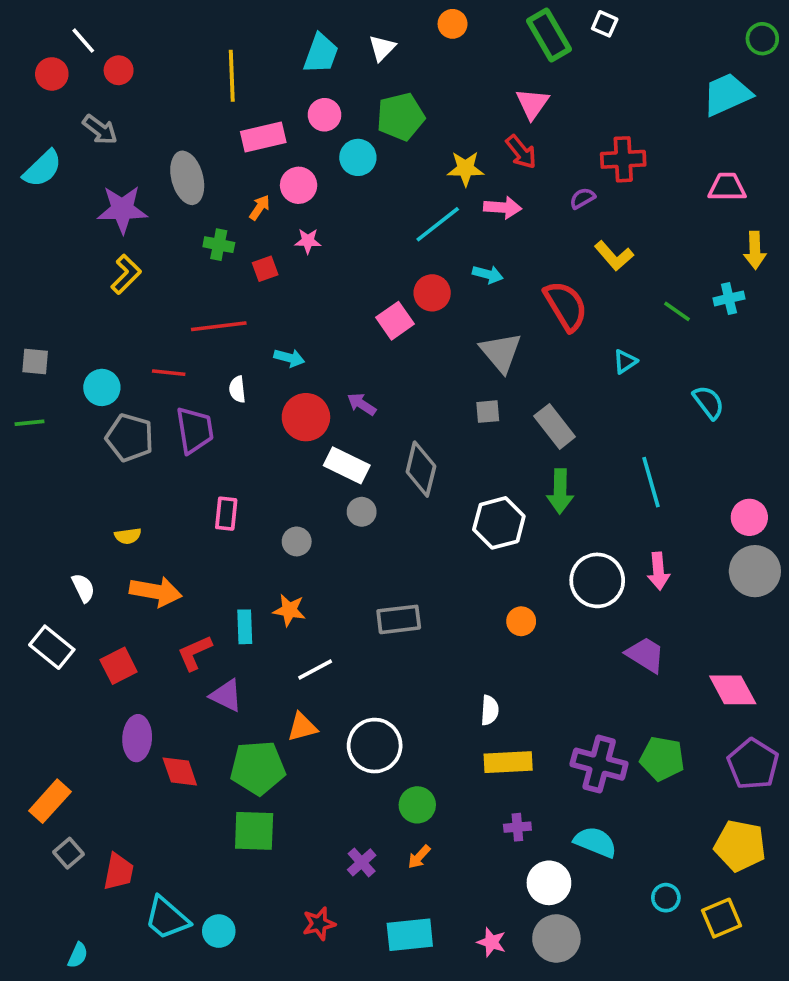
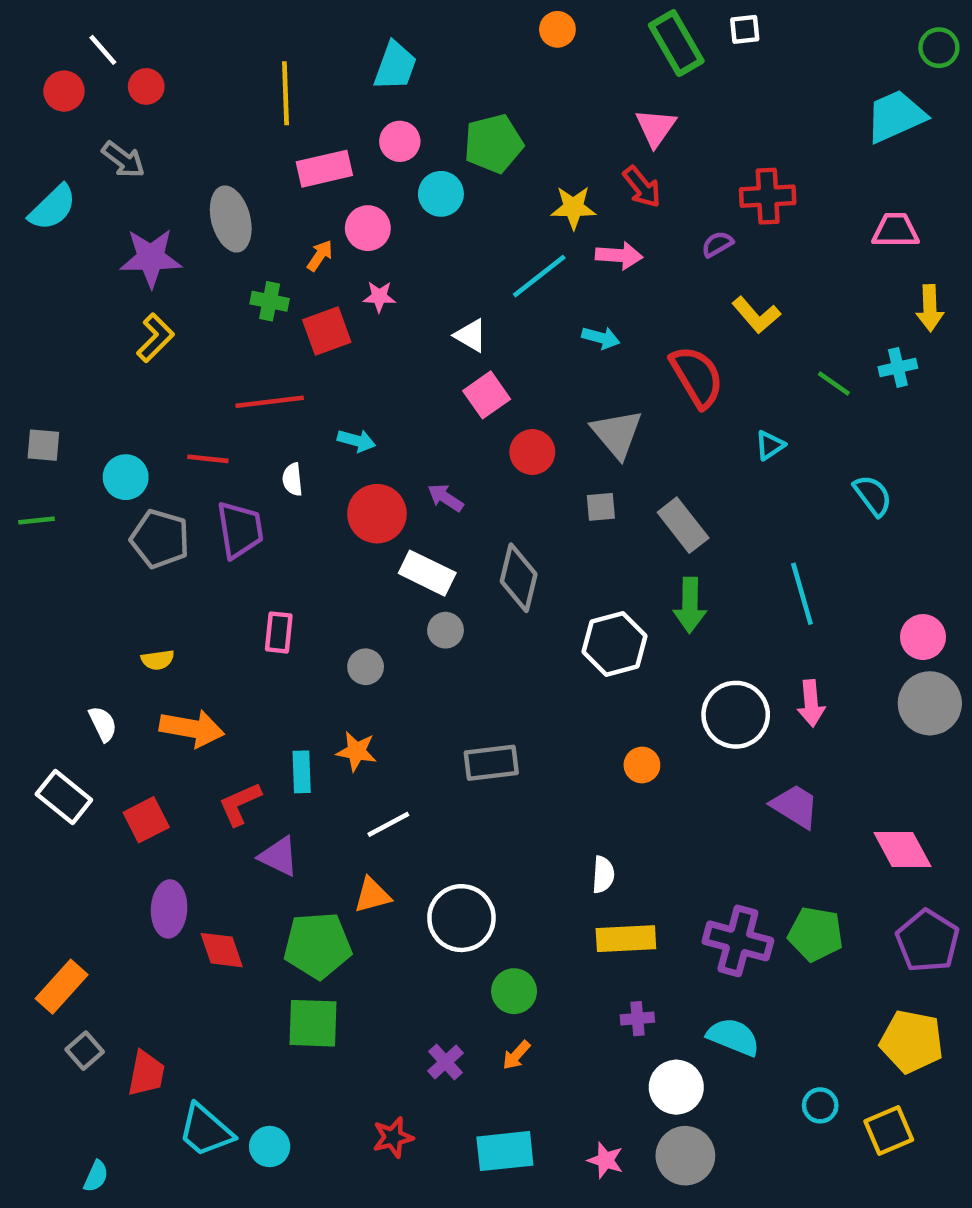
white square: (605, 24) -> (745, 29), turned -30
white triangle: (382, 48) -> (471, 335), moved, turned -44
red square: (265, 269) -> (327, 331), size x1.5
red circle: (432, 293) -> (532, 452), moved

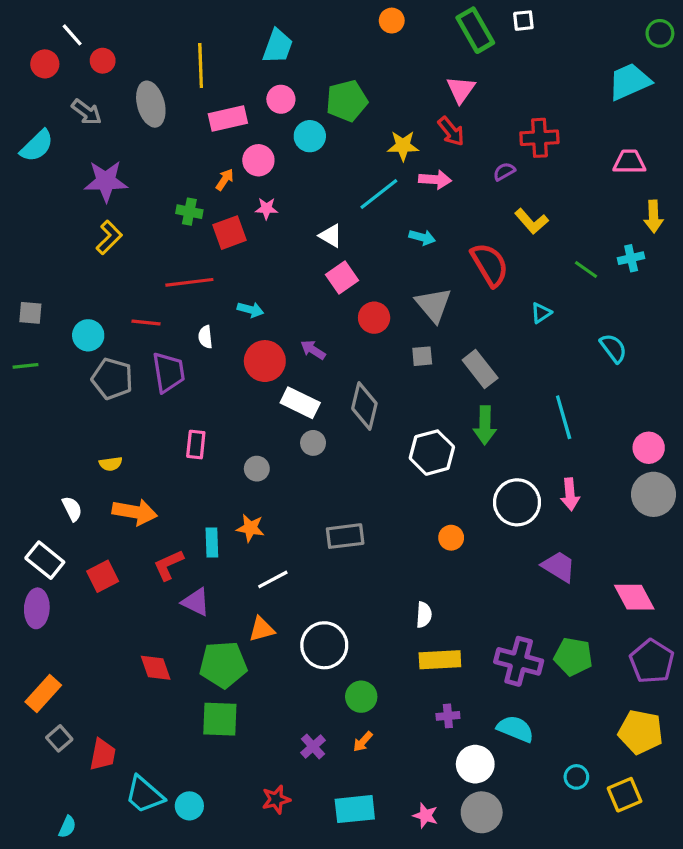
gray ellipse: (231, 219) -> (151, 104), moved
purple ellipse: (169, 909) -> (37, 608), moved

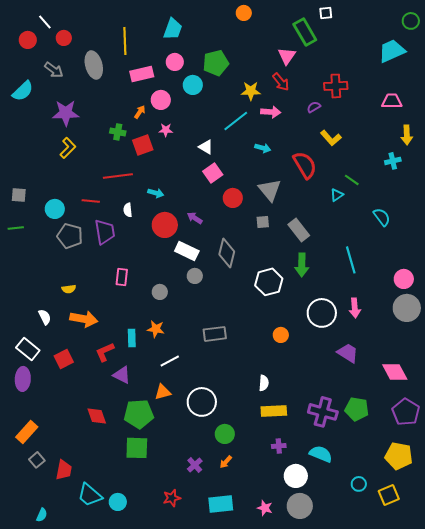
green rectangle: (475, 30) -> (305, 32), moved
green line: (586, 269) -> (352, 180), moved

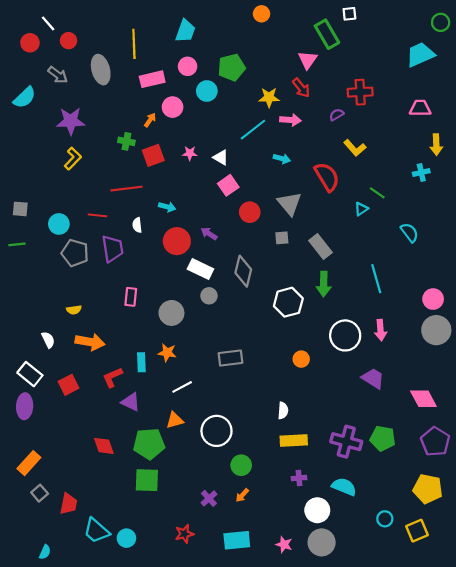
pink star: (166, 130) -> (190, 153), moved
gray circle: (160, 292) -> (171, 313), size x1.5

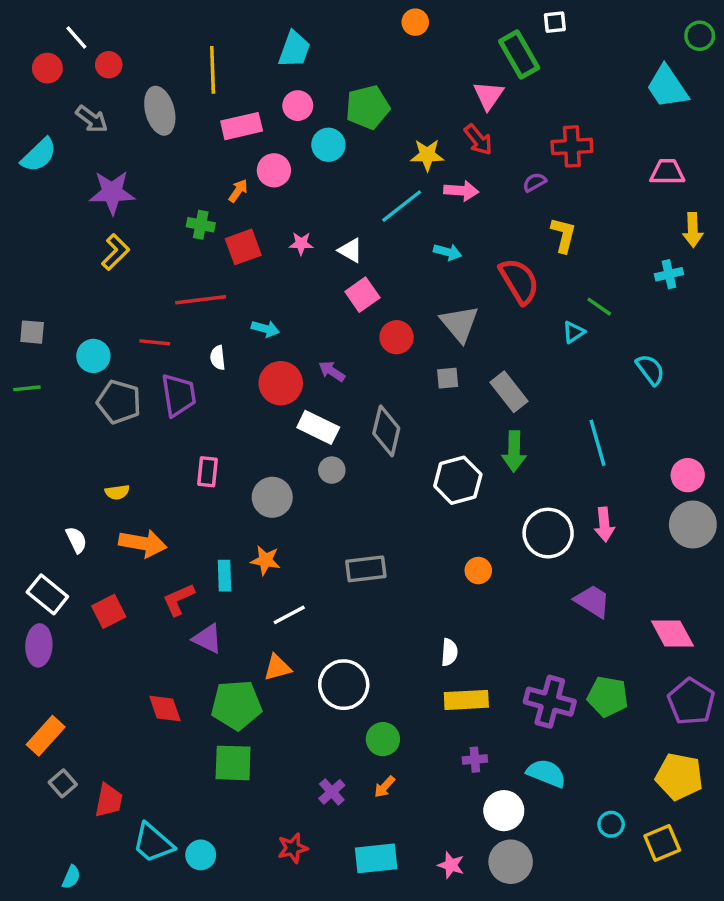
cyan trapezoid: (420, 55) -> (667, 87), turned -100
yellow L-shape: (355, 148) -> (563, 235), turned -125

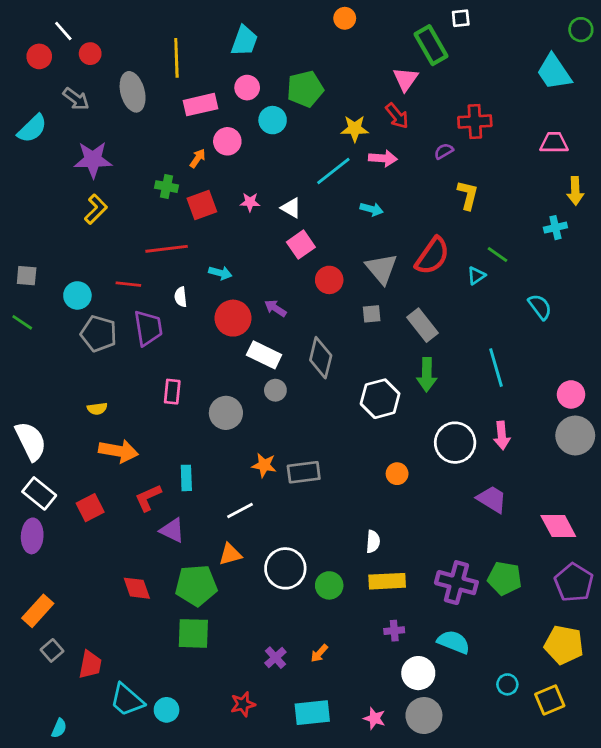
red semicircle: (519, 281) -> (432, 256), moved, turned 66
green line: (27, 388) -> (22, 322), turned 40
white semicircle: (76, 540) -> (31, 441), moved, size x1.8
orange star: (265, 560) -> (264, 465), moved
green circle: (383, 739) -> (329, 585), moved

